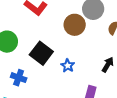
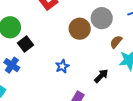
black square: (41, 53) -> (25, 44), moved, size x0.7

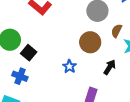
brown circle: (80, 29) -> (90, 42), moved

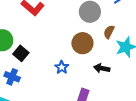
black arrow: (110, 67) -> (102, 68), turned -112

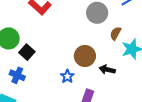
brown circle: (82, 43) -> (85, 56), moved
blue star: (62, 67) -> (67, 76), moved

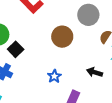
brown circle: (85, 56) -> (62, 37), moved

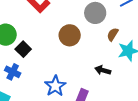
blue star: (54, 76) -> (55, 86), moved, size x1.5

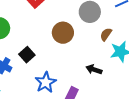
black square: (23, 49) -> (27, 55), moved

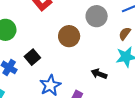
brown semicircle: (106, 34) -> (125, 34), moved

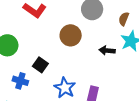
black arrow: (99, 74) -> (107, 50), moved

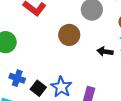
black square: (40, 65) -> (38, 88), moved

